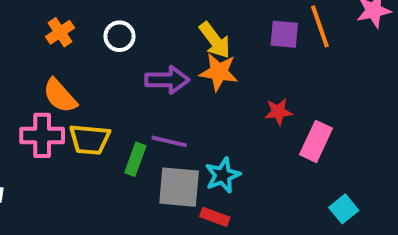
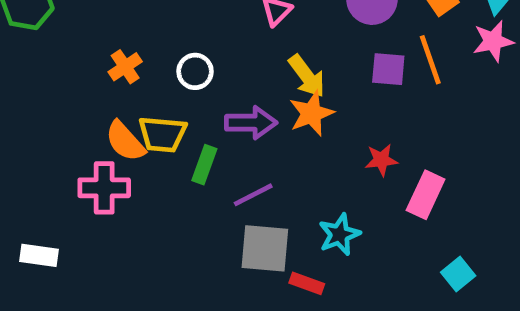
orange star: (219, 72) -> (311, 113), turned -30
yellow trapezoid: (90, 139) -> (162, 134), moved
purple line: (169, 141) -> (253, 195), turned -40
green rectangle: (135, 159) -> (204, 165), moved
cyan star: (223, 175) -> (339, 234), moved

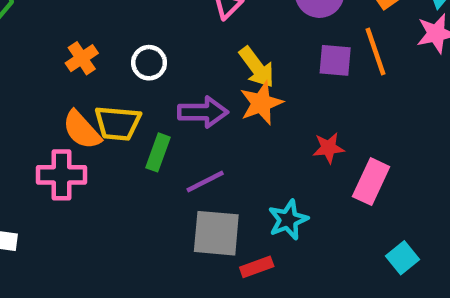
red rectangle: (307, 283) -> (257, 267), turned -40

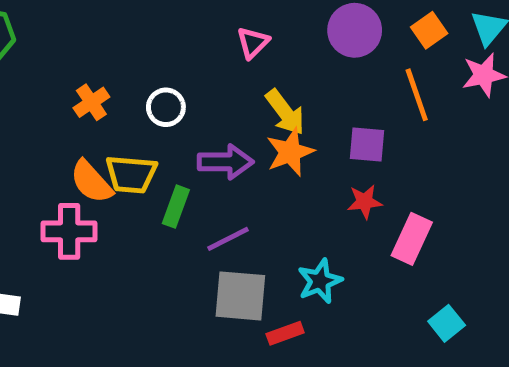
purple square: (335, 60) -> (367, 145), moved

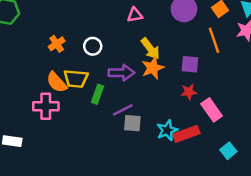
pink triangle: (253, 43) -> (135, 15), turned 35
pink rectangle: (412, 239) -> (212, 110), turned -60
gray square: (240, 296) -> (132, 123), moved, size x0.7
red rectangle: (285, 333) -> (186, 134), moved, size x1.5

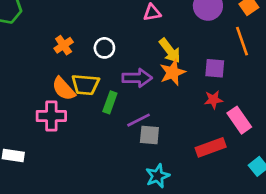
cyan star: (167, 130) -> (158, 176), moved

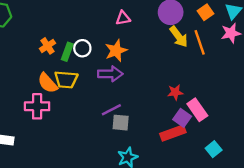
yellow arrow: (170, 51) -> (179, 37), moved
purple square: (215, 68) -> (182, 118), moved, turned 30
orange star: (173, 72) -> (116, 51), moved
green rectangle: (110, 102) -> (67, 52), moved

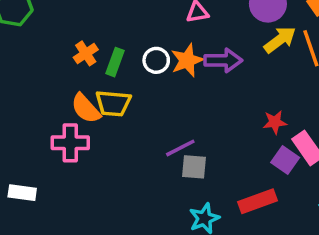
yellow arrow: (179, 37) -> (280, 40), turned -90
white circle: (82, 48) -> (156, 60), moved
purple arrow: (110, 74) -> (223, 60), moved
red rectangle: (173, 133) -> (258, 201), moved

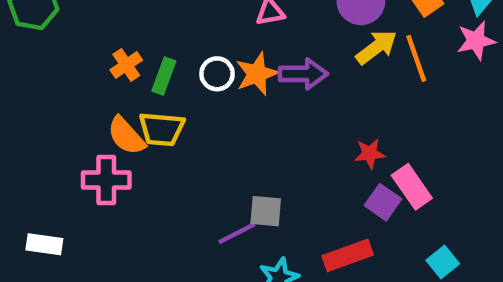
purple line: (180, 148) -> (237, 233), moved

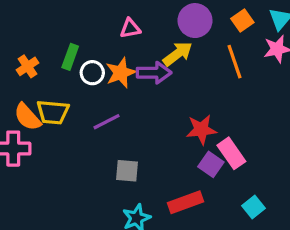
yellow arrow: (376, 47) -> (178, 54), moved
green rectangle: (164, 76) -> (70, 57), moved
red star: (370, 154) -> (201, 130), size x1.4
purple line: (237, 233) -> (107, 122), moved

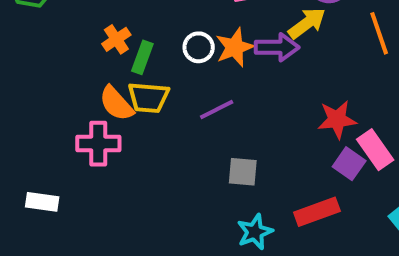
green rectangle: (70, 57) -> (142, 57), moved

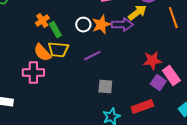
green rectangle: (142, 57) -> (55, 30), turned -49

